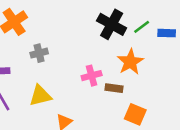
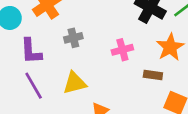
pink cross: (92, 76) -> (122, 50), moved

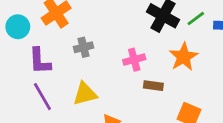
brown rectangle: (153, 75) -> (153, 86), moved

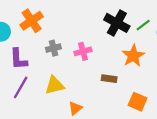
pink cross: (134, 60) -> (83, 51), moved
purple line: (42, 97) -> (21, 87), turned 60

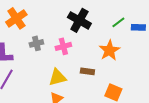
black cross: (117, 23) -> (79, 20), moved
yellow triangle: (55, 85) -> (57, 77), moved

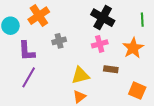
green line: (118, 22) -> (142, 20), turned -56
pink cross: (63, 46) -> (100, 44), moved

